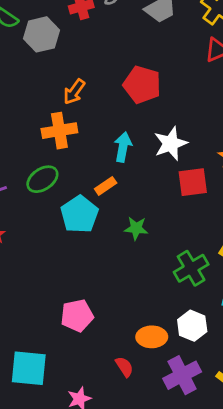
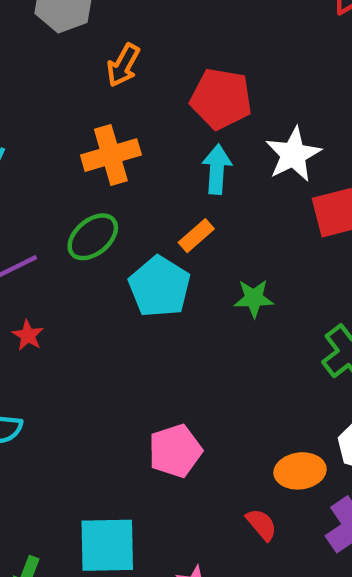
red pentagon: (142, 85) -> (221, 99), moved
orange arrow: (74, 92) -> (123, 65), moved

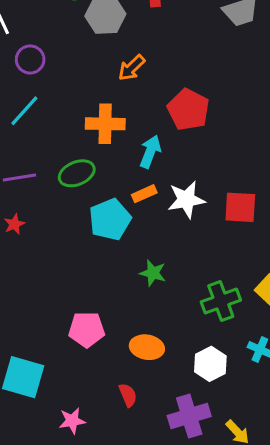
white star: (293, 154) -> (186, 200), moved
cyan arrow: (217, 169) -> (150, 152), moved
green star: (254, 298) -> (153, 273), moved
orange ellipse: (300, 471) -> (147, 347), moved

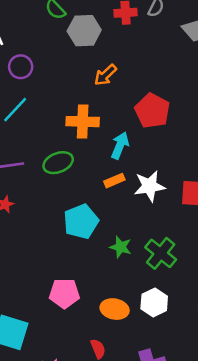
cyan pentagon: (110, 219) -> (81, 221), moved
green cross: (221, 301) -> (161, 253), moved, turned -32
white hexagon: (210, 364) -> (154, 302), moved

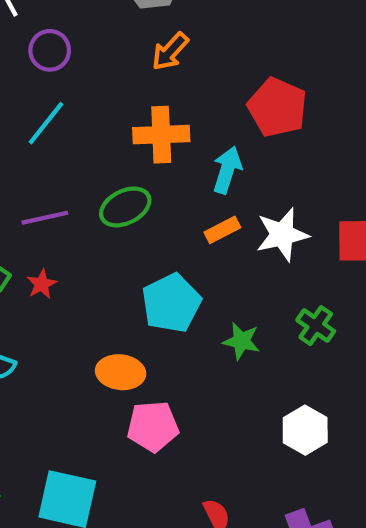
orange arrow: (105, 75) -> (170, 51), moved
green cross: (161, 253) -> (316, 326), moved, size x0.7
orange ellipse: (115, 309) -> (121, 372), moved

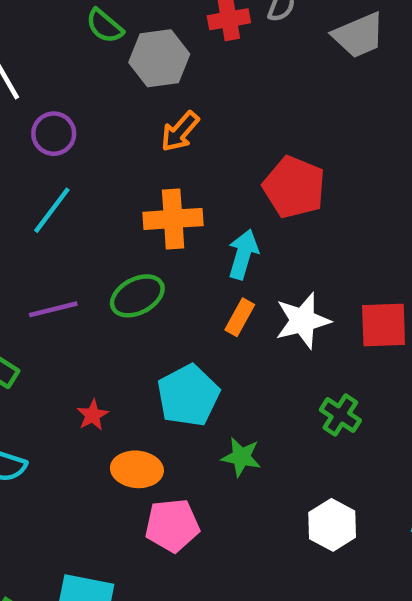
orange rectangle: (222, 230) -> (240, 317), turned -32
red star: (42, 284) -> (93, 415), moved
green star: (241, 341) -> (241, 457), moved

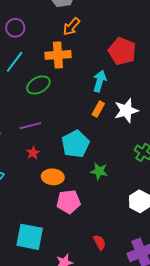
orange cross: (173, 219) -> (58, 55), moved
green ellipse: (137, 296) -> (38, 85), moved
purple line: (53, 309) -> (30, 126), moved

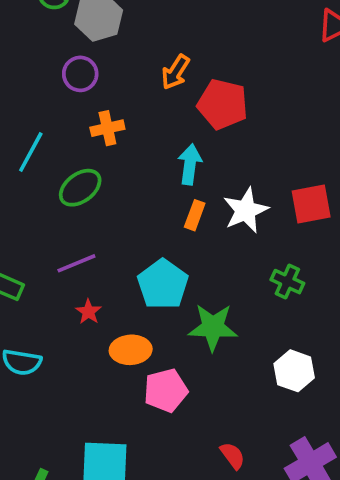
orange arrow: (71, 27) -> (175, 72), moved
purple circle: (15, 28) -> (80, 74), moved
orange cross: (58, 55) -> (107, 128), size x0.7
green star: (99, 171) -> (213, 327), size x1.5

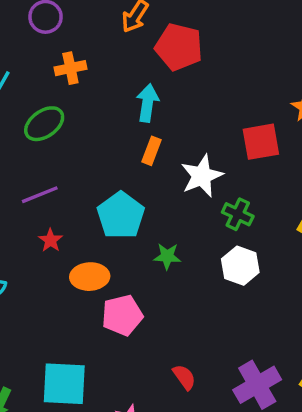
white star: (246, 210) -> (202, 176), moved
green star: (213, 327) -> (167, 256), size x0.6
white hexagon: (294, 371) -> (240, 266), moved

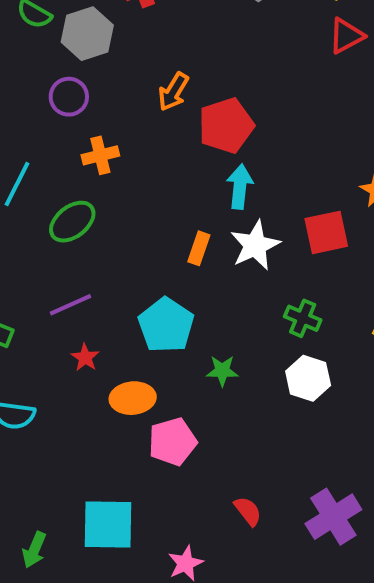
red pentagon: (179, 47) -> (226, 126), turned -30
cyan arrow: (147, 103) -> (240, 187), moved
white star: (202, 176) -> (255, 245), moved

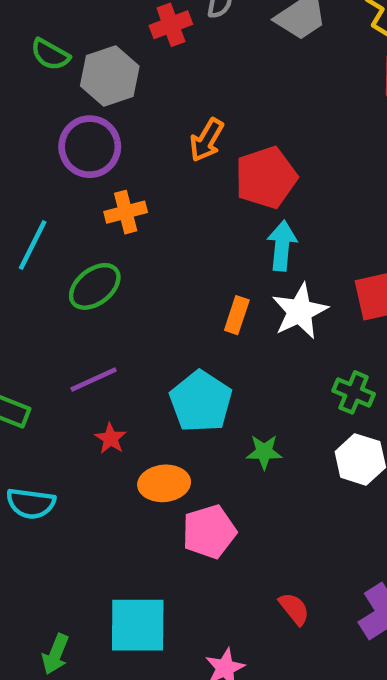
purple circle: (69, 97) -> (90, 147), size x1.4

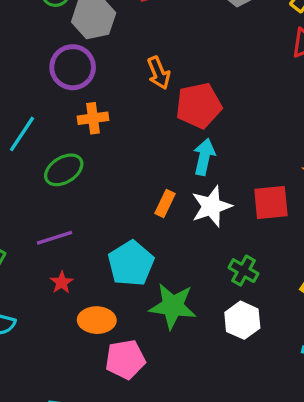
orange arrow: (207, 140) -> (159, 73), turned -60
green star: (264, 452) -> (173, 306), size x1.8

